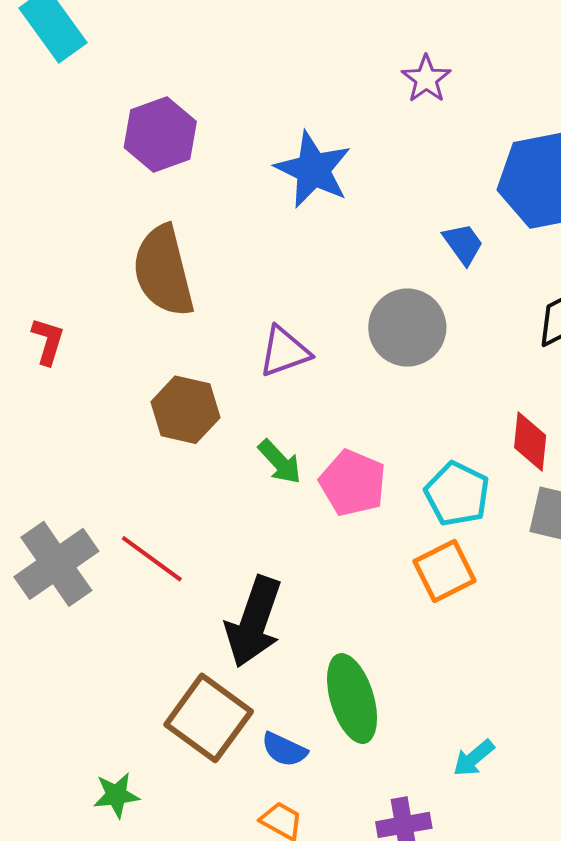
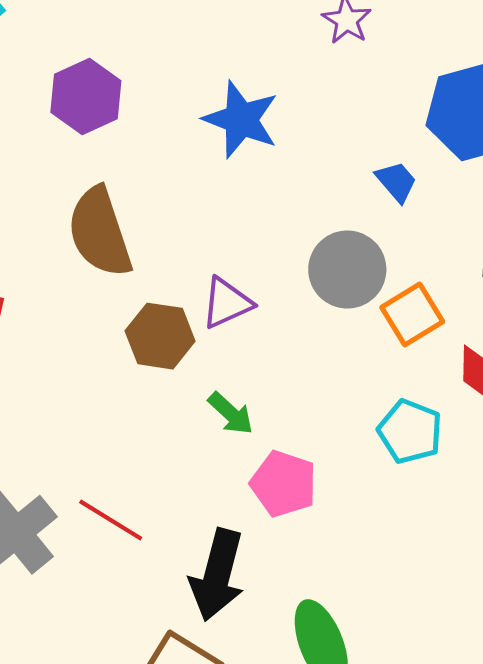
brown hexagon: (185, 410) -> (160, 336), moved
pink pentagon: (353, 483) -> (284, 484), moved
orange square: (444, 571) -> (412, 314), moved

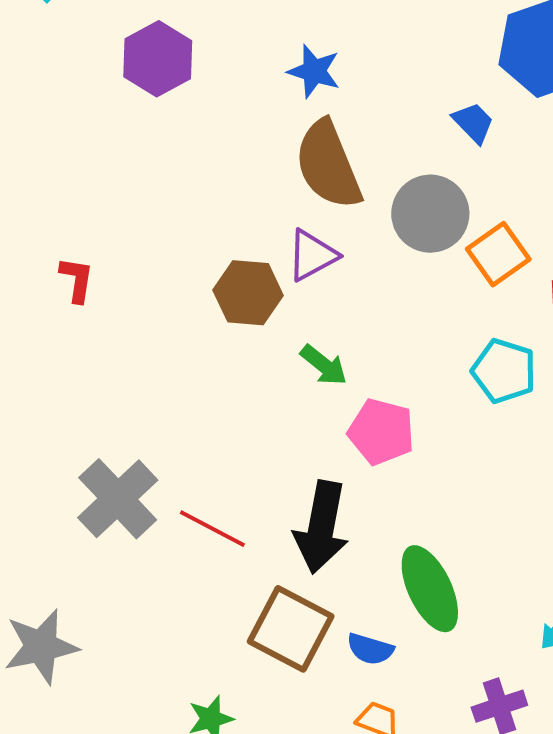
blue star: (241, 120) -> (314, 71), size x0.7
brown semicircle: (100, 232) -> (328, 165), moved
red line: (111, 520) -> (212, 529), moved

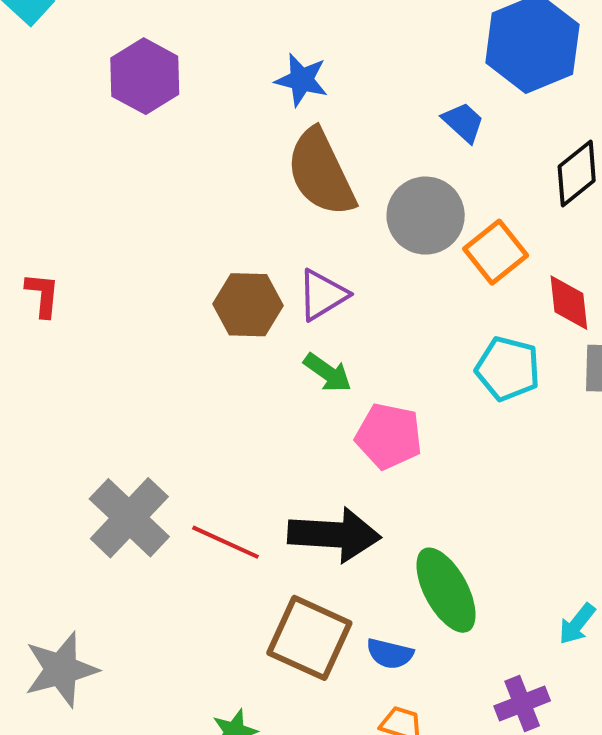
purple triangle: (312, 255) -> (322, 295), moved
red L-shape: (77, 280) -> (43, 295), moved
black arrow: (321, 527) -> (334, 535), turned -94

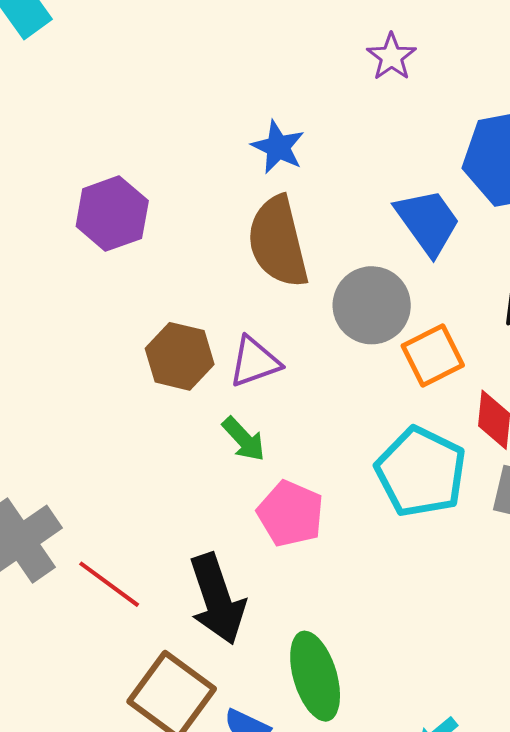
purple hexagon: (145, 76) -> (112, 214), moved
blue trapezoid: (463, 122) -> (428, 222), size x1.6
cyan pentagon: (508, 369) -> (421, 472), size x1.4
black arrow: (334, 535) -> (217, 599), turned 56

